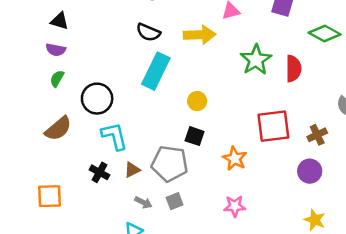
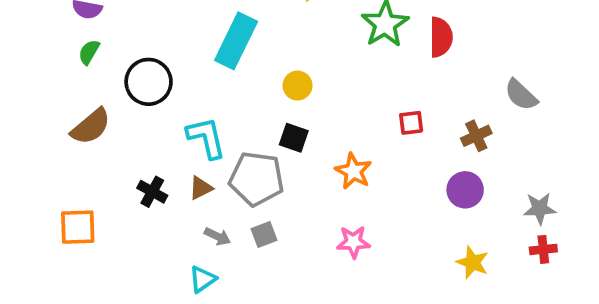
red square: (273, 126) -> (411, 123), size x0.5
cyan L-shape: (115, 136) -> (206, 138), moved

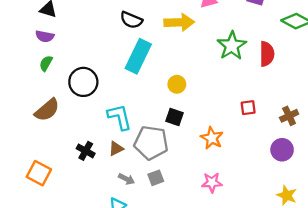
orange square: (78, 227) -> (39, 173), turned 30

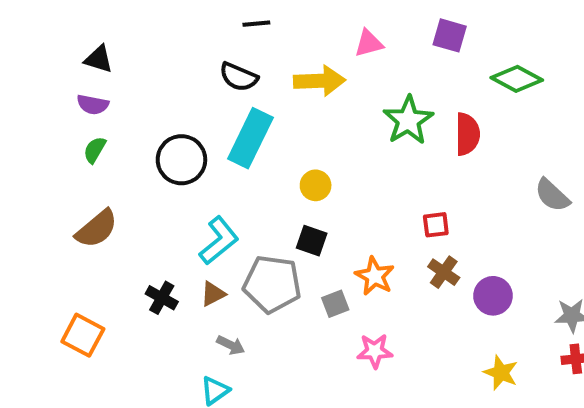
black circle: (83, 82) -> (181, 160), moved
brown cross: (289, 116) -> (444, 272), moved, turned -30
cyan L-shape: (120, 117) -> (219, 241), turned 64
gray square: (156, 178) -> (335, 304), moved

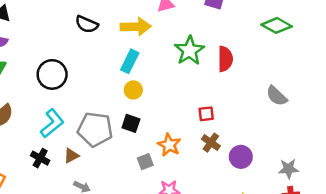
green diamond: (517, 79) -> (277, 25), moved
cyan rectangle: (250, 138) -> (130, 61), moved, size x0.7
cyan L-shape: (219, 241) -> (52, 123), moved
gray pentagon: (272, 284) -> (95, 129), moved

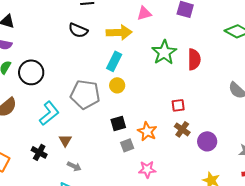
black circle: (52, 74) -> (31, 72), moved
black square: (131, 123) -> (118, 123), moved, turned -35
gray pentagon: (95, 129) -> (85, 94), moved
brown triangle: (71, 156) -> (65, 140), turned -32
black cross: (40, 158) -> (39, 152), moved

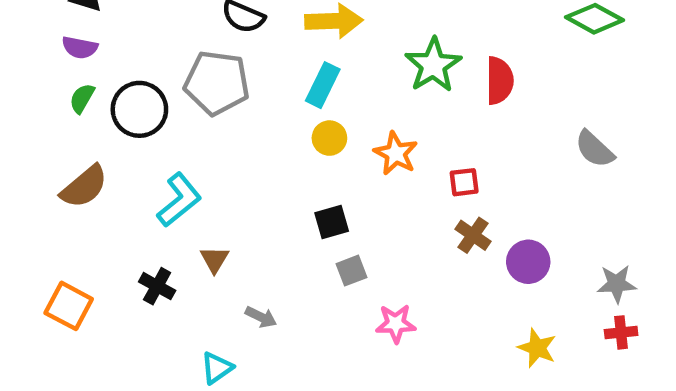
gray pentagon: (85, 94) -> (217, 83), moved
orange star: (147, 131) -> (396, 154), moved
gray arrow: (74, 166) -> (261, 317), moved

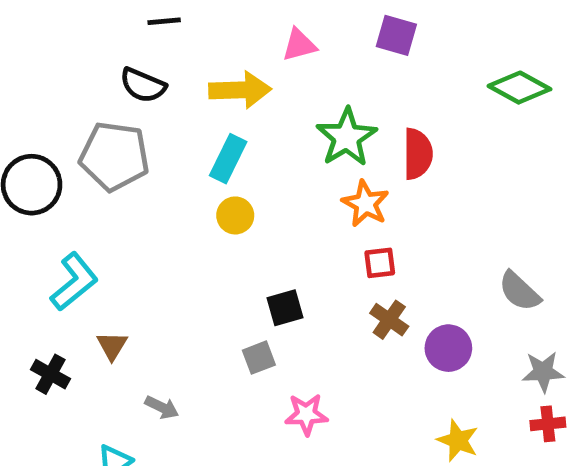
gray semicircle: (595, 149) -> (519, 291), moved
orange star: (396, 154) -> (366, 204), moved
black square: (332, 222) -> (285, 308), moved

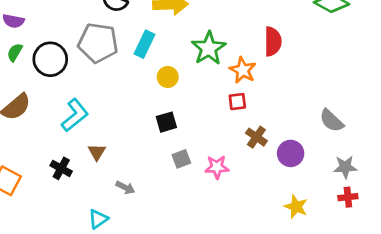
green star: (347, 137) -> (209, 48), moved
cyan rectangle: (228, 159) -> (144, 44), moved
red square: (380, 263) -> (237, 102), moved
black square: (285, 308) -> (166, 122), moved
pink star: (306, 414) -> (217, 167), moved

